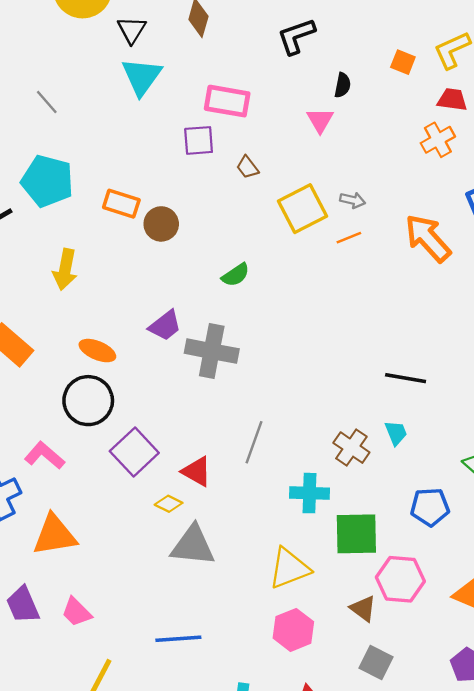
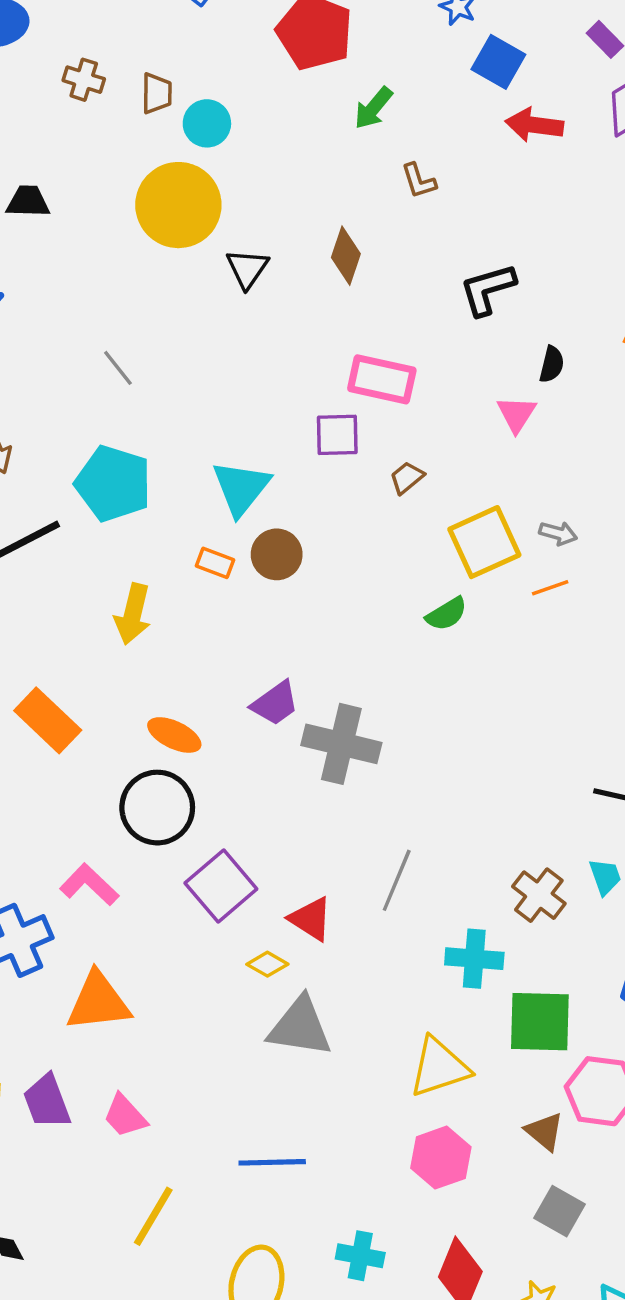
cyan triangle: (142, 77) -> (241, 488), moved
brown trapezoid: (247, 167) -> (407, 478), turned 85
orange rectangle: (121, 204) -> (215, 563), moved, size x0.7
green semicircle: (236, 275) -> (447, 614), moved

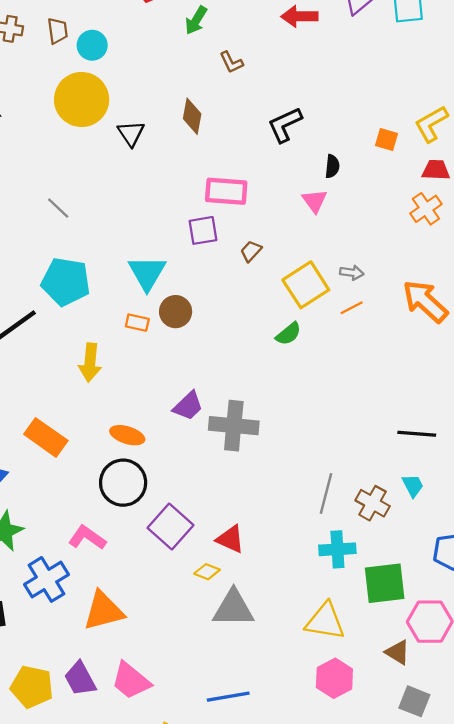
gray line: (397, 880) -> (326, 493), moved
yellow triangle: (439, 1067) -> (325, 621), turned 36
pink trapezoid: (125, 1116) -> (131, 681), size x1.4

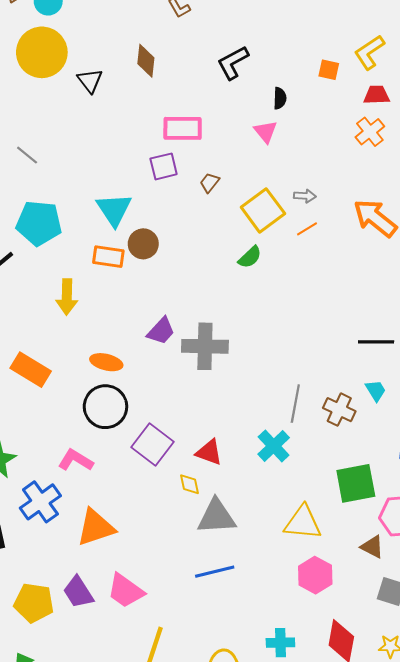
orange rectangle: (137, 323) -> (108, 257), size x1.4
cyan cross: (337, 549) -> (274, 446), moved, turned -36
yellow diamond: (207, 572) -> (190, 484), turned 60
blue line: (228, 697) -> (215, 572), moved

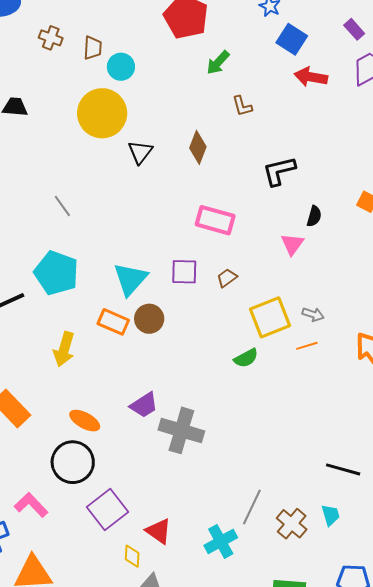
purple square: (164, 166) -> (184, 272), moved

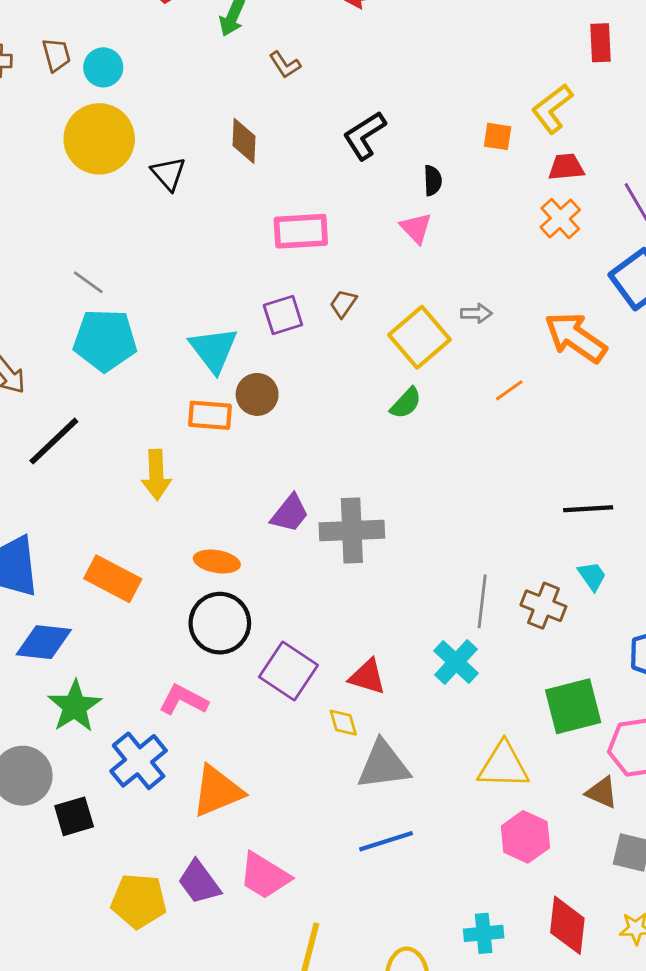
cyan pentagon: (56, 273) -> (105, 340), moved
orange line: (307, 346) -> (509, 390), moved

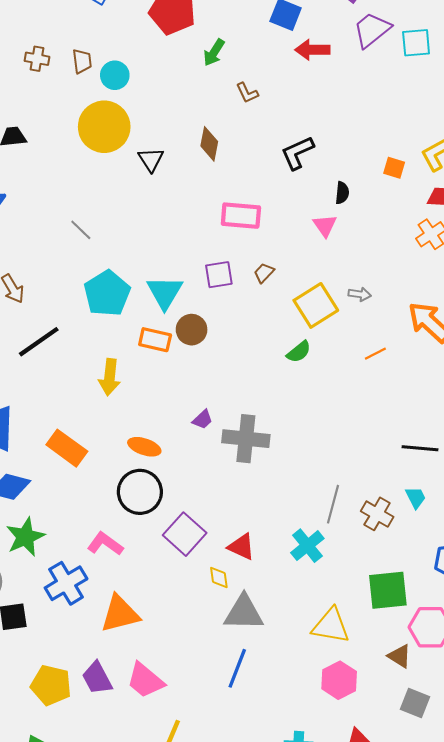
cyan pentagon: (105, 340) -> (107, 293), moved, turned 30
purple trapezoid: (290, 513) -> (203, 420), size x0.7
blue line: (386, 841) -> (237, 668), turned -60

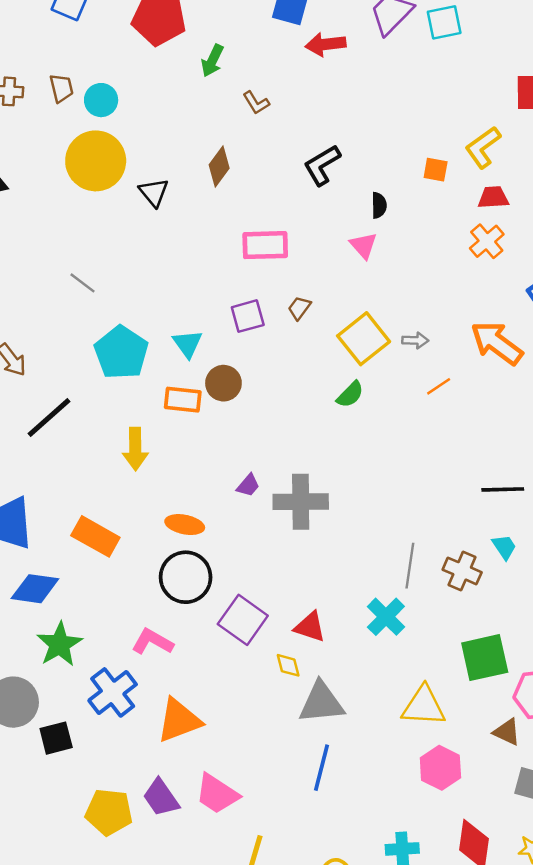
brown diamond: (209, 144) -> (219, 167), turned 32
cyan triangle: (165, 292) -> (188, 344), size x0.7
gray arrow: (360, 294) -> (415, 340), moved

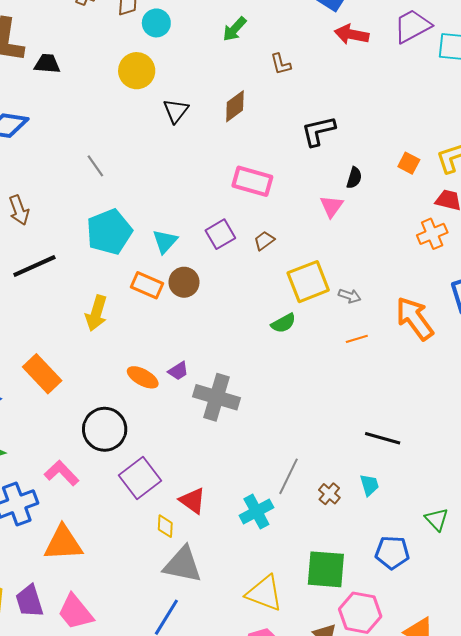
green arrow: (212, 61) -> (235, 29), moved
yellow circle: (96, 161) -> (137, 71), size x0.7
purple square: (248, 316) -> (220, 234), turned -32
orange ellipse: (185, 525) -> (143, 377), moved
brown cross: (462, 571) -> (329, 494), size x0.7

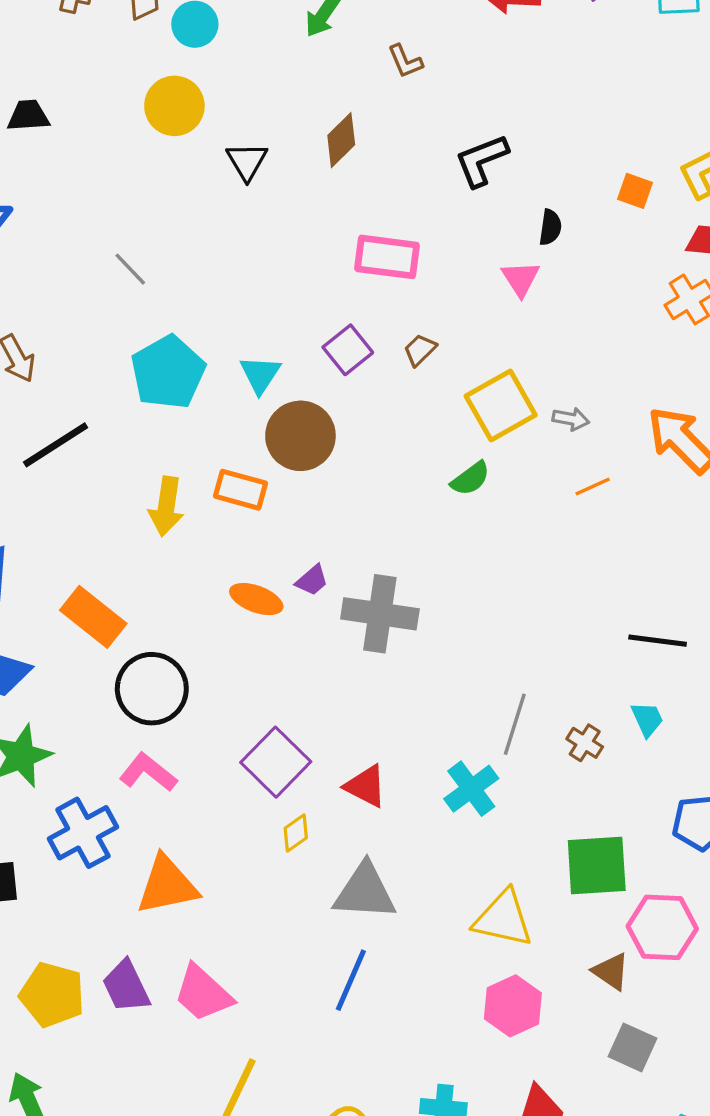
brown circle: (184, 282) -> (300, 436), size x1.4
orange rectangle: (147, 285) -> (240, 490), moved
black circle: (105, 429) -> (152, 689), moved
yellow diamond: (165, 526) -> (296, 833), moved, turned 60

